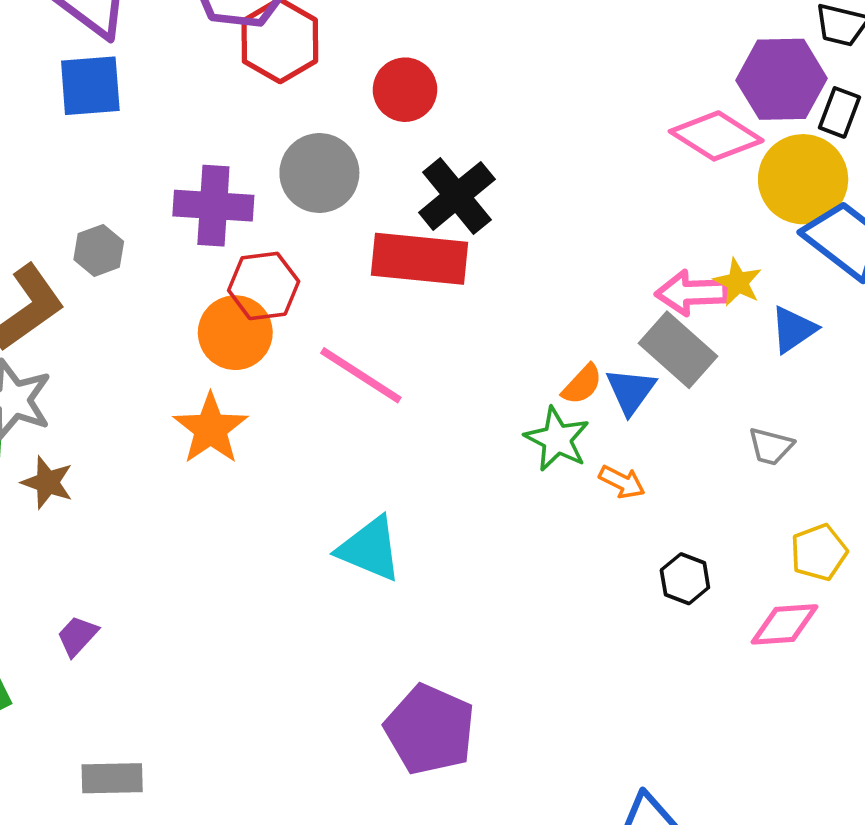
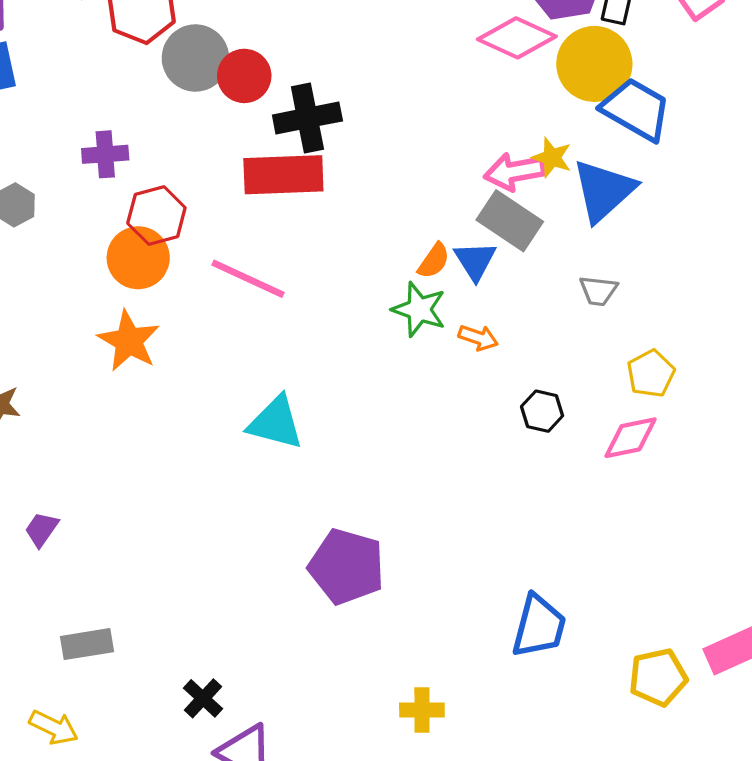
red circle: (405, 90) -> (244, 76), moved
gray circle: (319, 173) -> (195, 58), moved
black cross: (457, 196) -> (307, 118), turned 36
purple cross: (213, 206) -> (105, 154), size x0.7
blue triangle: (793, 329) -> (604, 190), size x1.6

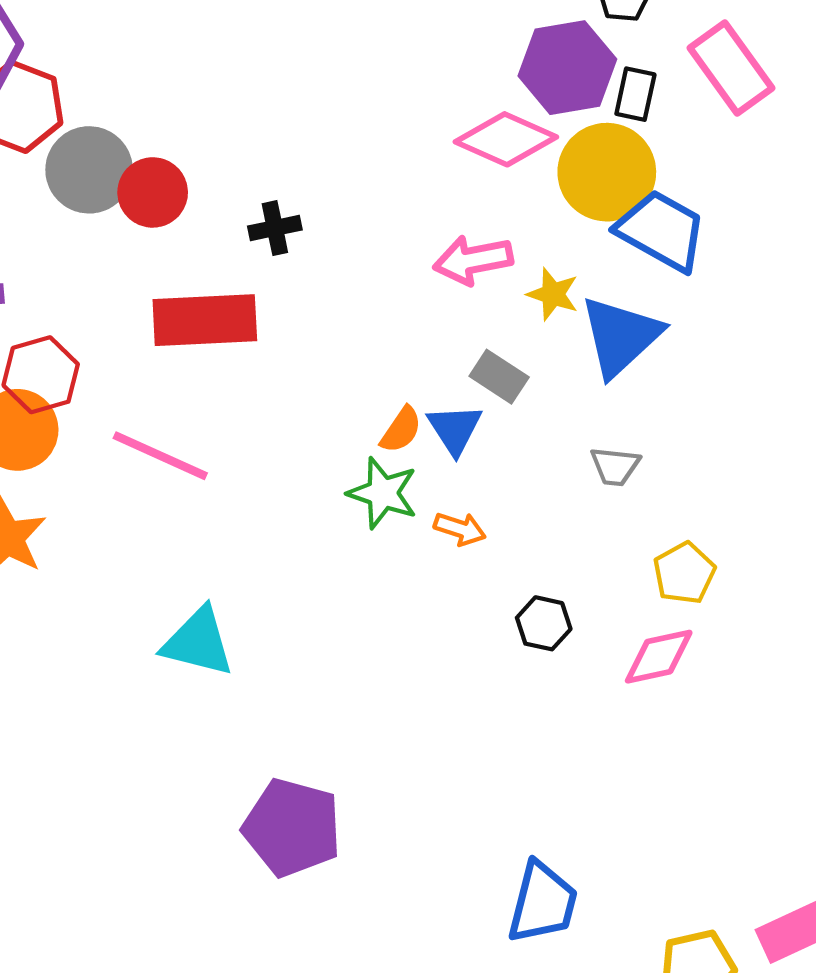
black cross: (307, 118) -> (275, 228), moved, size x0.6
pink arrow: (515, 172) -> (473, 260), moved
gray rectangle: (510, 221) -> (499, 377), size x0.7

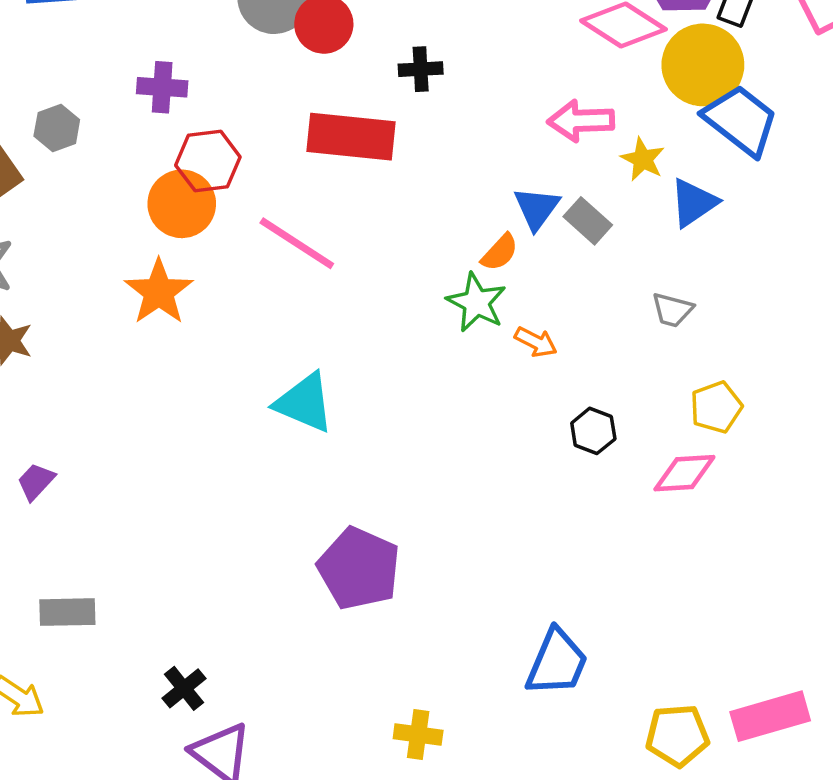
blue triangle: (621, 336) -> (693, 203), size x0.7
blue triangle: (455, 429) -> (537, 208), moved

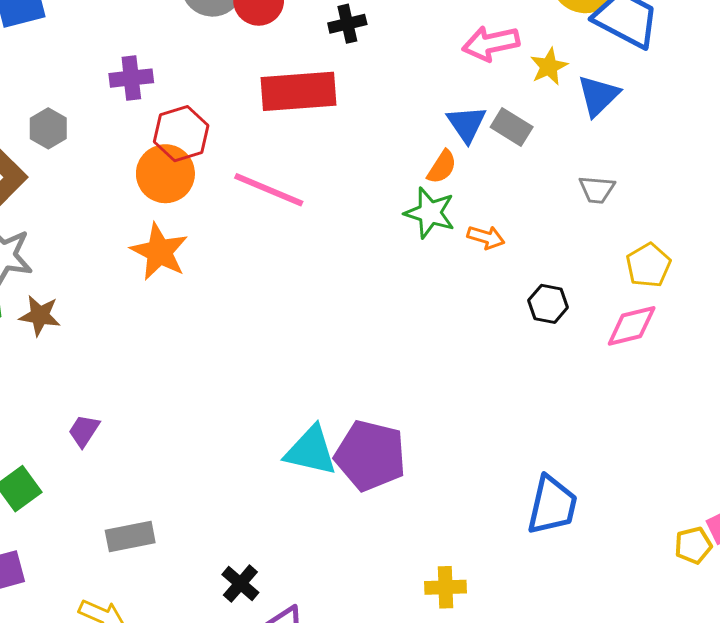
yellow star: (643, 159) -> (549, 67), turned 30
cyan triangle: (304, 403) -> (311, 451), moved
yellow pentagon: (677, 735) -> (693, 545), moved, size x0.7

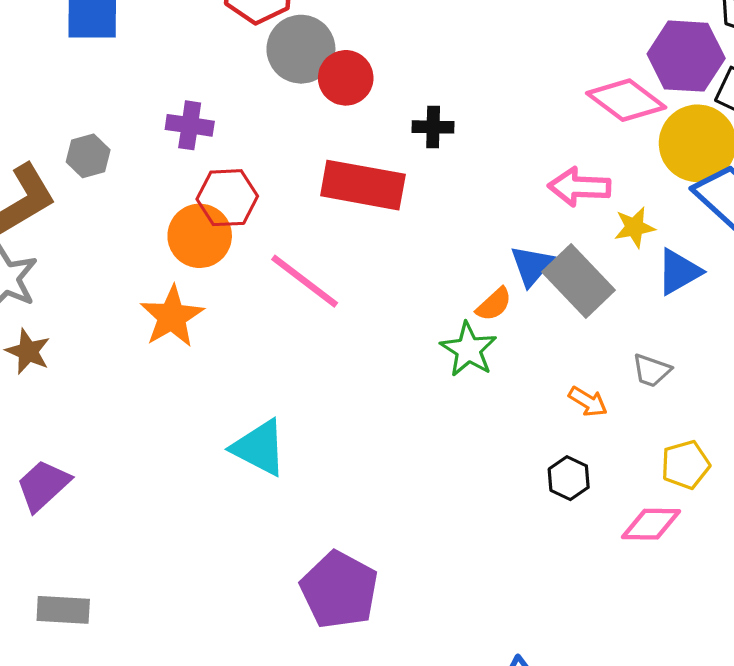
gray rectangle: (512, 127) -> (579, 281), size x1.6
orange arrow: (486, 237) -> (588, 402), moved
purple trapezoid: (84, 431) -> (43, 485), size x1.5
cyan triangle: (311, 451) -> (259, 448), moved

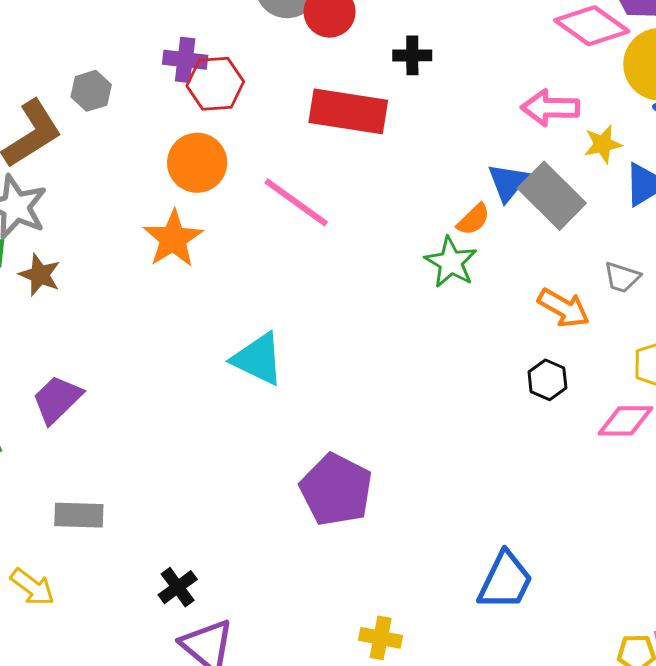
red hexagon: (227, 198) -> (215, 84), moved
orange arrow: (588, 402) -> (564, 308), size x1.4

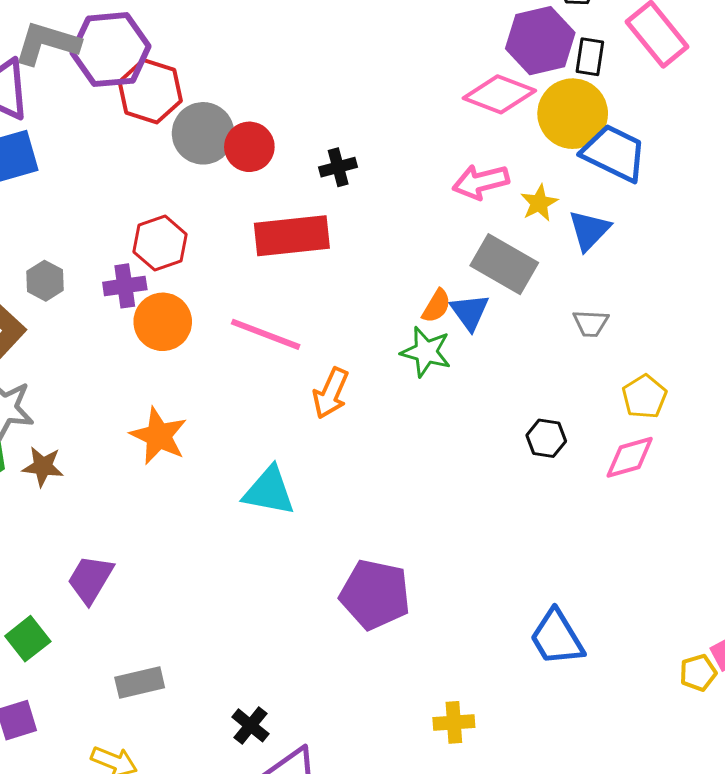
purple cross: (185, 60) -> (125, 286), moved
blue triangle: (508, 182) -> (470, 312), moved
orange star: (173, 239) -> (159, 436), moved
orange arrow: (564, 308) -> (331, 393), moved, turned 99
blue trapezoid: (505, 581) -> (557, 638), turned 138

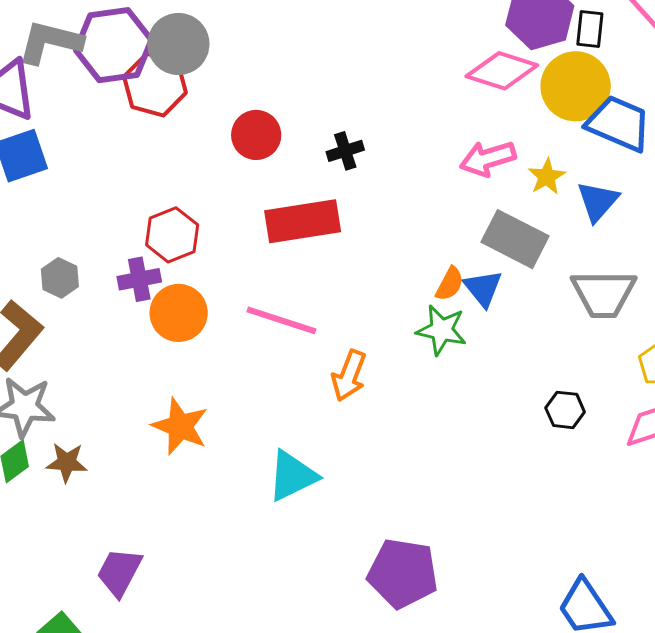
gray circle: (203, 133) -> (178, 44), moved
gray trapezoid: (591, 323) -> (604, 294), size x1.8
cyan triangle: (269, 491) -> (292, 476), turned -34

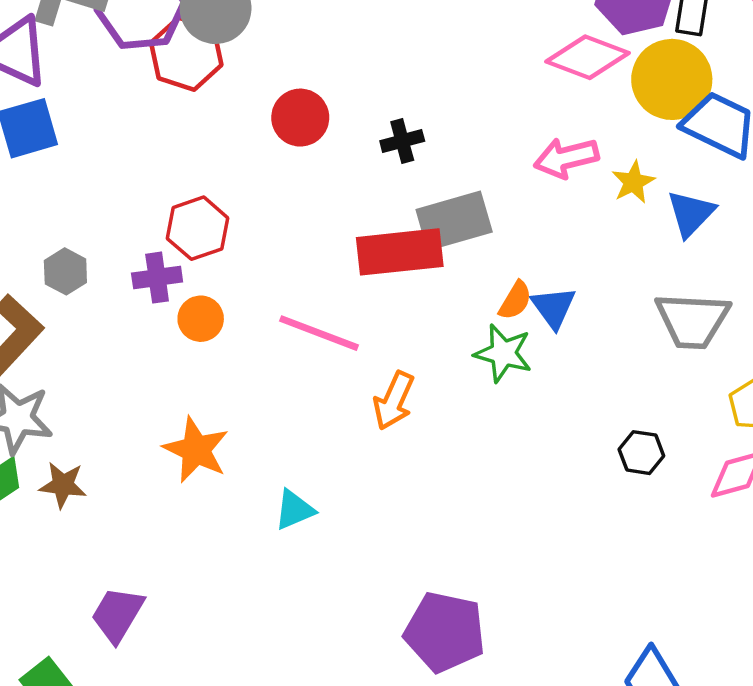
red rectangle: (303, 221) -> (400, 252), moved
gray rectangle: (515, 239) -> (454, 221), moved, turned -46
orange circle: (179, 313) -> (201, 319), size x0.7
cyan triangle: (292, 476) -> (294, 510), moved, size x0.7

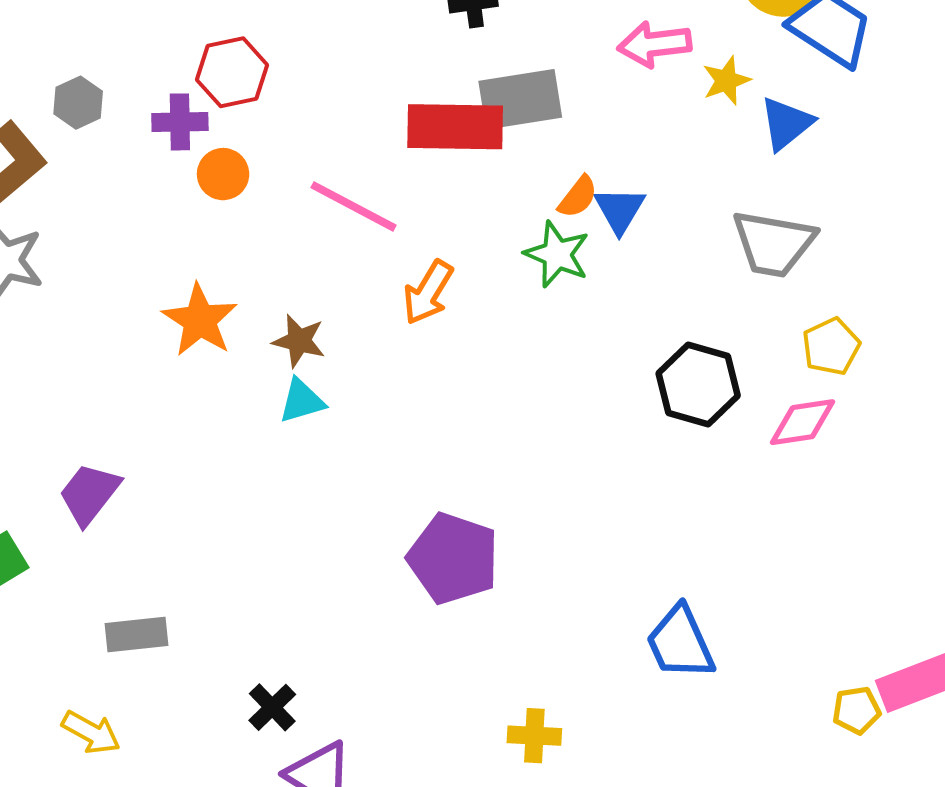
black hexagon: (641, 453) -> (698, 384), size x1.6
brown star: (63, 485) -> (299, 341), moved

